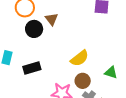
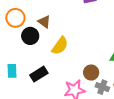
yellow semicircle: (80, 58) -> (60, 46), moved

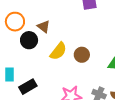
brown circle: (91, 73) -> (82, 55), moved
black rectangle: (39, 74) -> (28, 87), moved

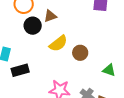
brown triangle: (44, 27) -> (50, 16), turned 48

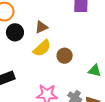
brown triangle: (50, 16) -> (41, 27), moved

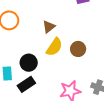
black circle: (15, 32) -> (29, 63), moved

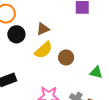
black circle: (29, 63) -> (16, 34), moved

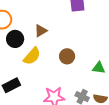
yellow semicircle: (44, 50) -> (32, 56), moved

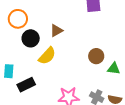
brown circle: (67, 56) -> (96, 56), moved

